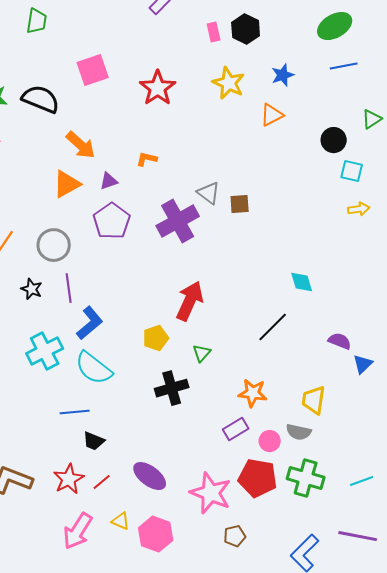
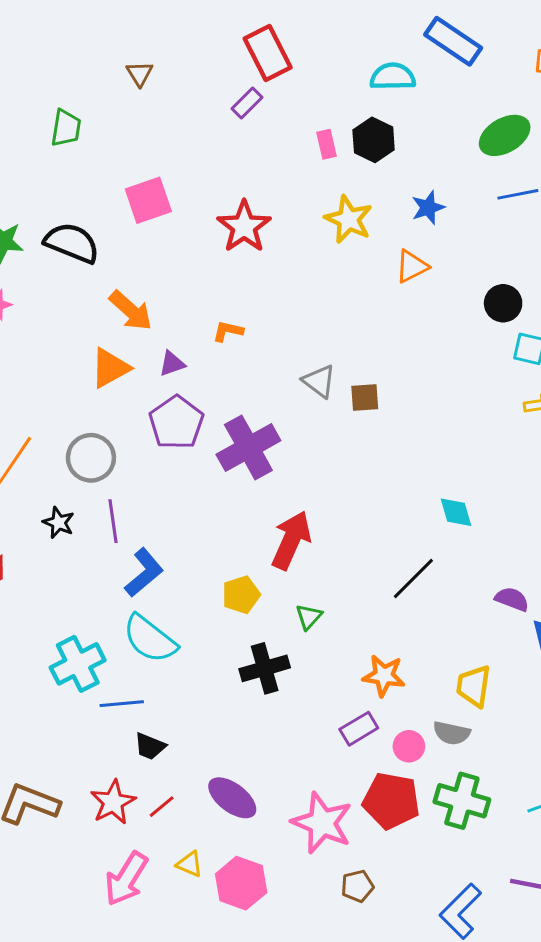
purple cross: (178, 221) -> (248, 447), moved
cyan cross: (45, 351) -> (78, 664), moved

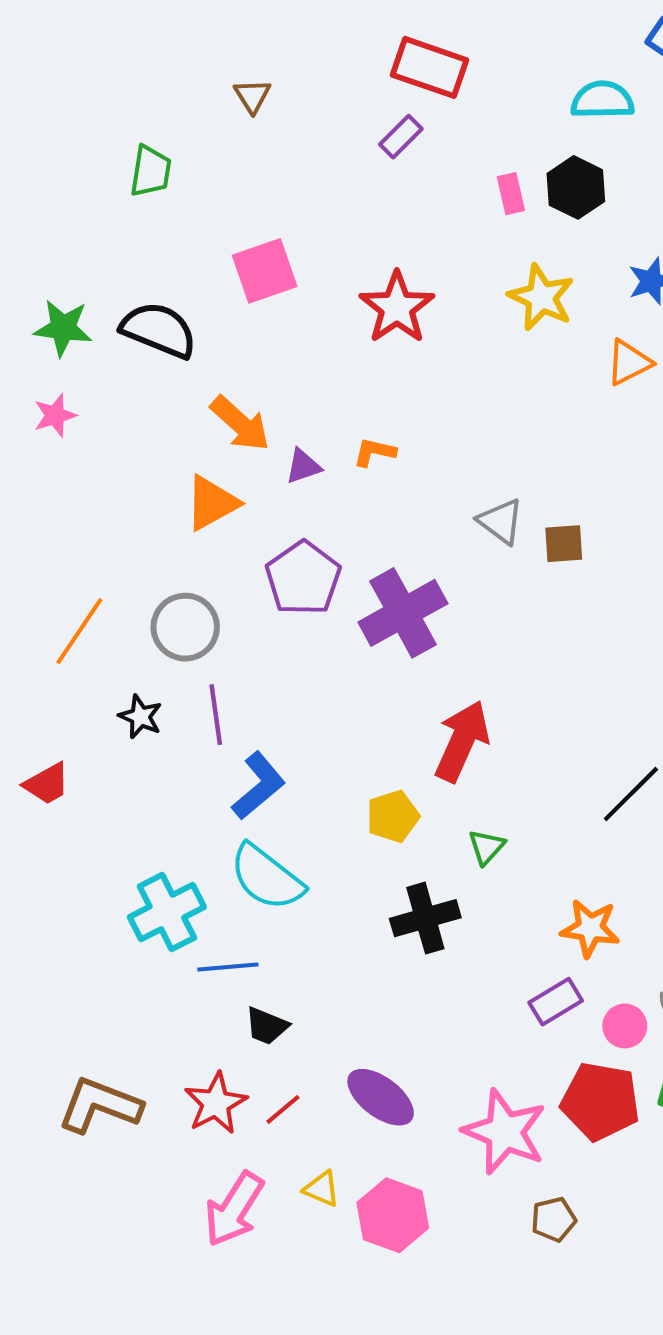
red rectangle: (268, 53) -> (429, 67), turned -44
purple triangle: (172, 364) -> (303, 466), moved

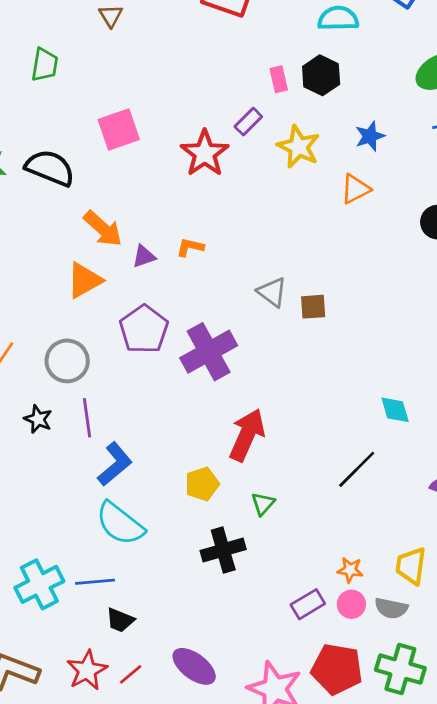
purple rectangle: (401, 137) -> (248, 122), moved
cyan cross: (167, 912) -> (39, 584), moved
orange star: (590, 928) -> (350, 570), moved, size x0.7
pink circle: (625, 1026) -> (351, 604), moved

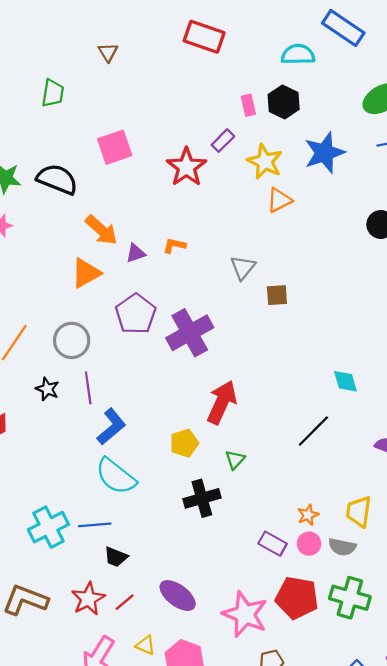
blue star: (370, 136) -> (324, 153), size x1.6
orange triangle: (355, 189) -> (279, 200), moved
gray triangle: (272, 292) -> (243, 268), moved, turned 32
orange star: (350, 570) -> (308, 515), turned -30
purple rectangle: (308, 604) -> (273, 544), turned 60

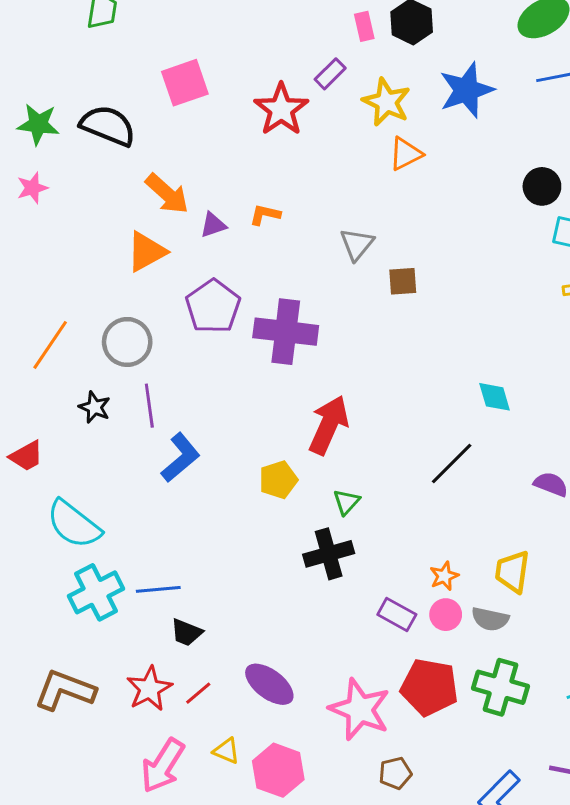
purple cross: (190, 333) -> (286, 332), turned 36
cyan semicircle: (116, 476) -> (74, 524), moved
black cross: (202, 498) -> (329, 554), moved

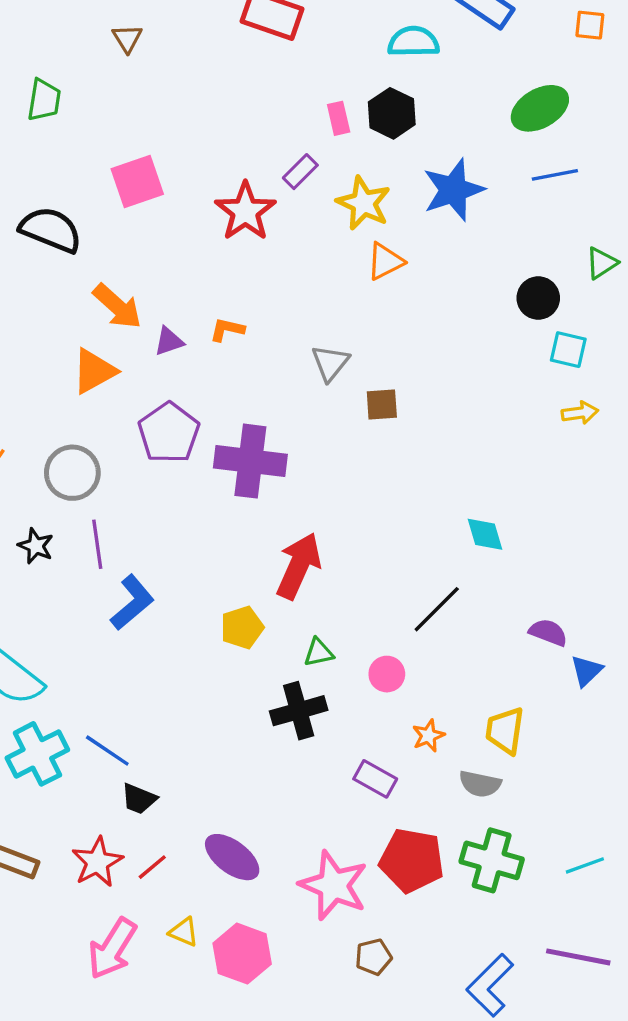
green triangle: (346, 502) -> (319, 652), turned 36
blue line: (158, 589) -> (107, 751), turned 39
pink circle: (446, 615) -> (387, 674), moved

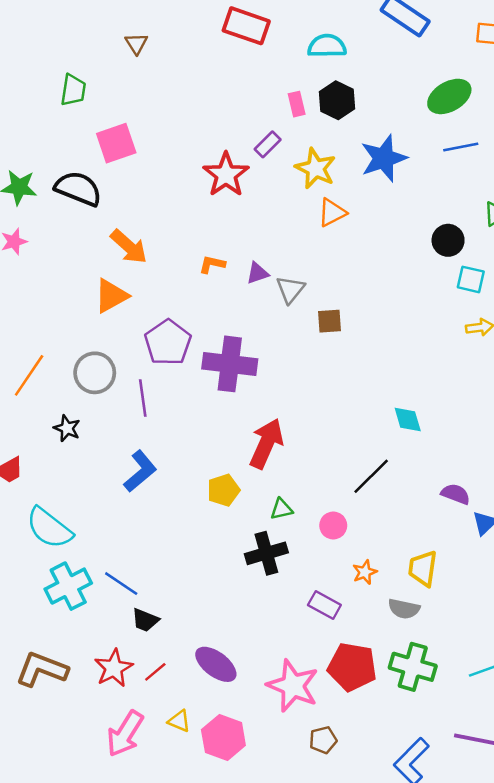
cyan semicircle: (413, 42) -> (327, 46), moved
pink square: (137, 182) -> (116, 143), moved
purple triangle: (169, 341) -> (258, 273), moved
purple line: (97, 544) -> (143, 398), moved

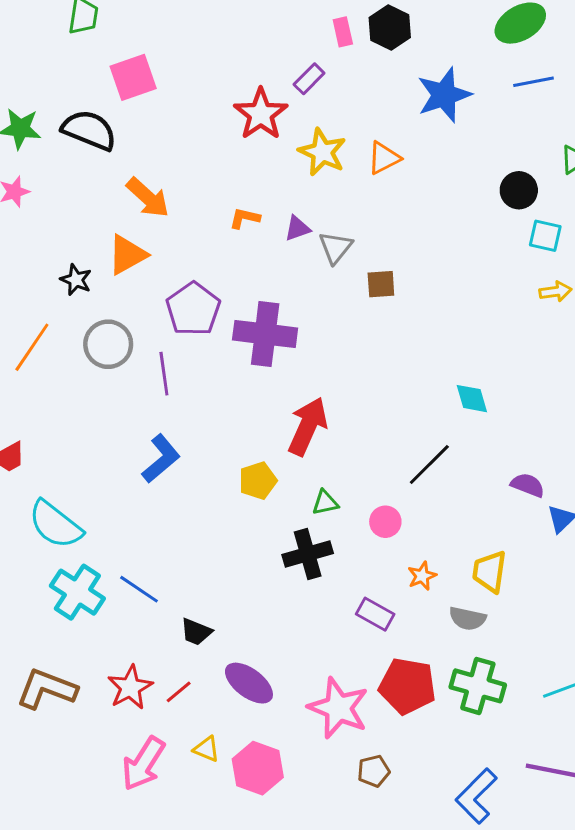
yellow star: (316, 168) -> (322, 152), moved
black star: (67, 428) -> (76, 280), moved
cyan cross: (68, 586) -> (77, 592), turned -30
black trapezoid: (145, 620) -> (196, 632), moved

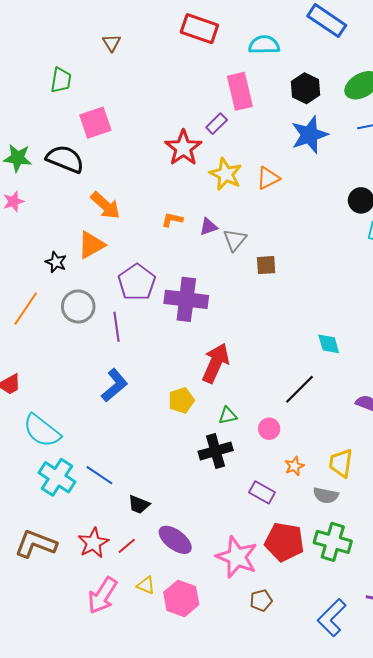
black hexagon: (390, 27) -> (305, 88), moved
pink rectangle: (343, 32) -> (240, 91), size x1.8

